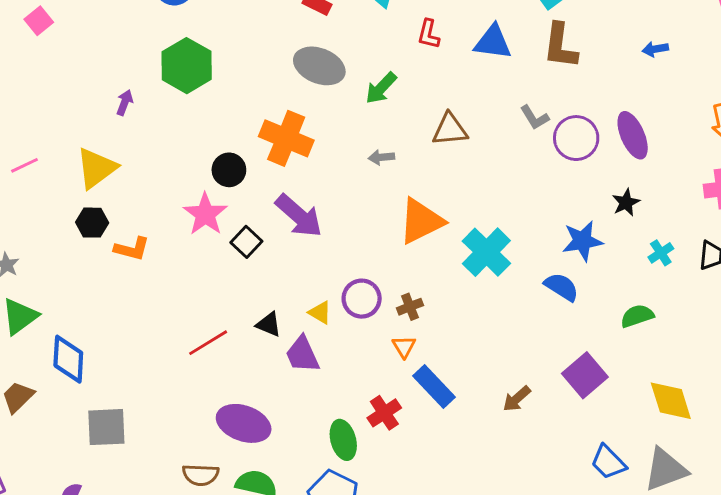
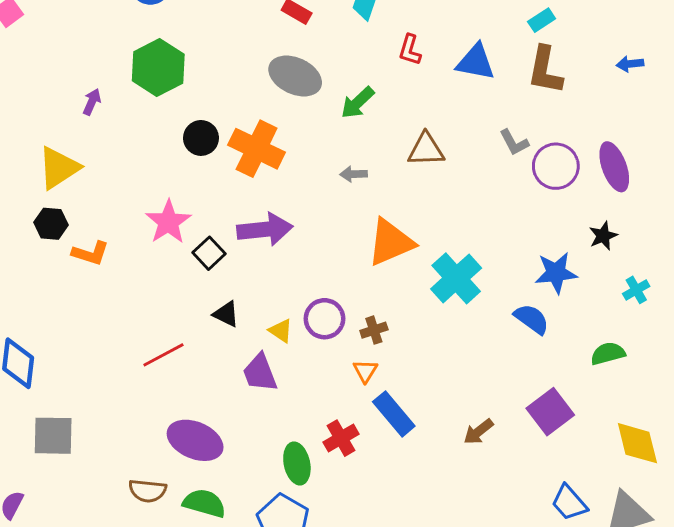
blue arrow: (655, 49) -> (630, 64), moved
black circle: (229, 170) -> (201, 138), moved
purple arrow: (299, 216) -> (265, 229), turned -51
black triangle: (269, 324) -> (226, 314), moved

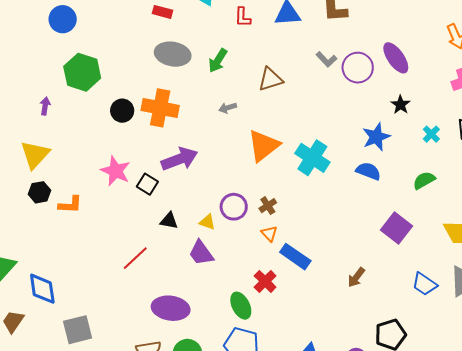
brown arrow: (478, 432) -> (356, 277), moved

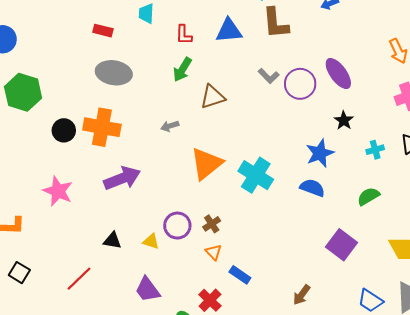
green arrow: (218, 61) -> (182, 69), moved
cyan cross: (431, 134) -> (375, 150), turned 30
black square: (147, 184) -> (19, 273), moved
purple trapezoid: (201, 253) -> (148, 290), moved
blue rectangle: (295, 257) -> (240, 275), size x0.7

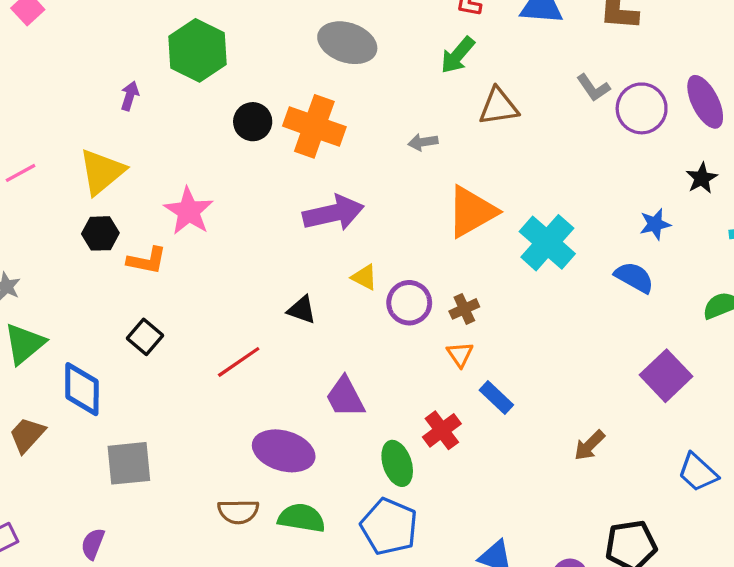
blue star: (320, 153) -> (655, 224), size x0.7
pink star: (58, 191) -> (189, 211), moved
yellow triangle: (151, 241) -> (364, 277), moved

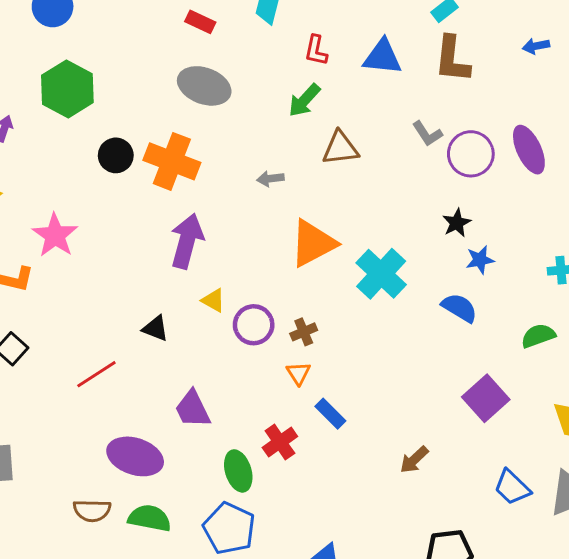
black star: (702, 178) -> (457, 223), moved
purple arrow: (333, 213) -> (187, 241), turned -64

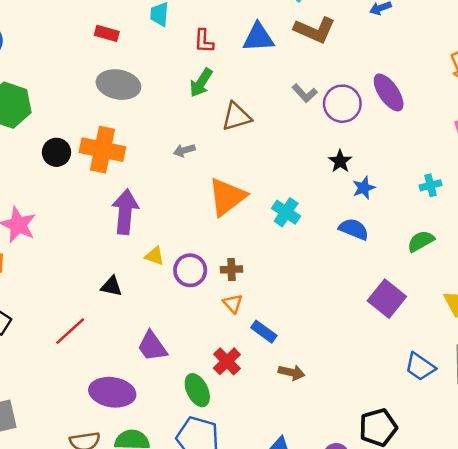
brown L-shape: (452, 59) -> (315, 30), turned -63
cyan cross: (381, 274) -> (286, 212), size x0.7
brown cross: (304, 332) -> (231, 269), turned 30
brown arrow: (414, 460) -> (292, 372), moved, turned -115

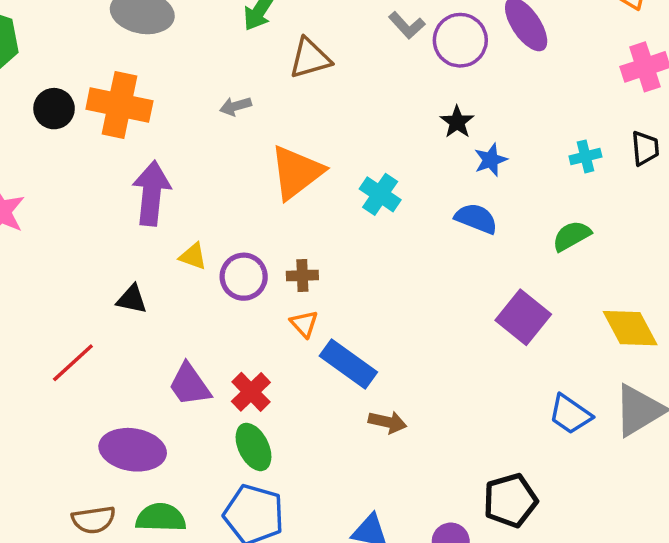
blue rectangle: (264, 332) -> (348, 364), size x1.5
red cross: (227, 361) -> (251, 392), moved

